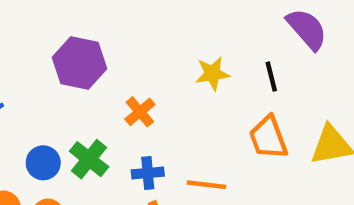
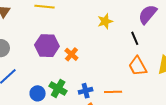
purple semicircle: (307, 29) -> (148, 14), turned -90
yellow star: (212, 74) -> (105, 21), moved
orange cross: (140, 112) -> (71, 54), moved

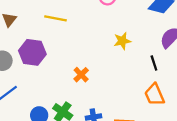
purple hexagon: (47, 46) -> (32, 52), moved

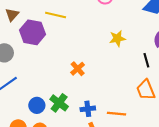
purple hexagon: (32, 52) -> (33, 32), moved

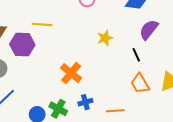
orange cross: (78, 69) -> (71, 73), size x1.5
blue cross: (88, 109) -> (85, 102), moved

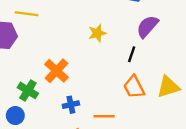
black line: (136, 55) -> (132, 54), turned 40
green cross: (58, 109) -> (28, 90), moved

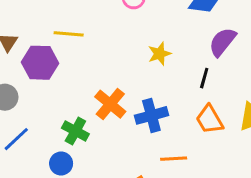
blue cross: (71, 105) -> (151, 115), moved, size x1.5

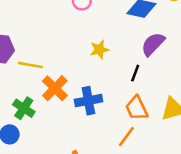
yellow line: (69, 34) -> (30, 65), moved
orange line: (174, 159) -> (126, 137), moved, turned -55

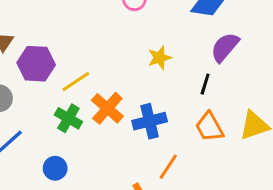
yellow line: (30, 65) -> (76, 82), turned -40
green cross: (24, 108) -> (68, 118), moved
orange line: (126, 137) -> (168, 167), moved

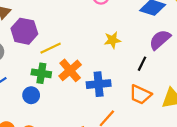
green cross: (68, 118) -> (41, 73), turned -30
orange trapezoid: (209, 127) -> (140, 95), turned -45
blue circle: (55, 168) -> (31, 95), moved

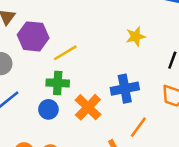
orange cross: (70, 70) -> (88, 107), moved

